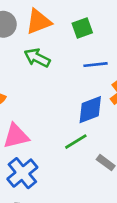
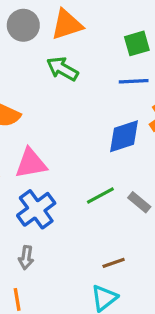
green square: (82, 28) -> (137, 43), moved
green line: (76, 142) -> (100, 195), moved

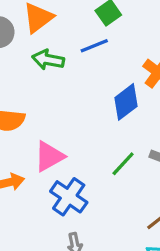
blue line: (134, 81) -> (94, 46), moved

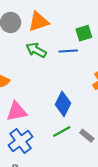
blue diamond: (126, 102) -> (63, 104), moved, turned -45

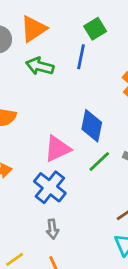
blue line: (68, 51) -> (81, 57), turned -60
pink triangle: (17, 111) -> (57, 149), moved

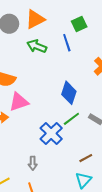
blue line: (81, 57) -> (67, 43), turned -36
pink triangle: (57, 149) -> (19, 102), moved
blue cross: (50, 187) -> (51, 133), moved

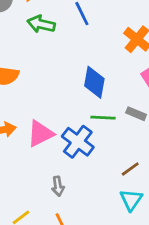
pink triangle: (19, 102) -> (40, 134), moved
green line: (71, 119) -> (103, 118), turned 48

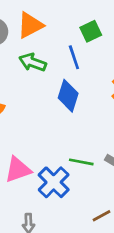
blue diamond: (94, 82) -> (68, 96), moved

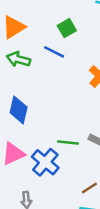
blue line: (74, 57) -> (54, 52), turned -40
blue diamond: (68, 96) -> (19, 110), moved

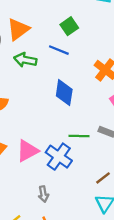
blue diamond: (19, 110) -> (64, 93), moved

